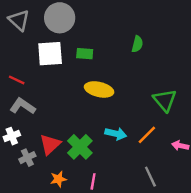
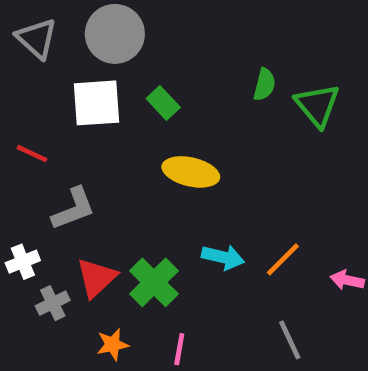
green rectangle: (85, 54) -> (163, 103), turned 42
green triangle: (165, 100) -> (317, 105), moved
gray L-shape: (23, 106) -> (73, 209), moved, turned 125

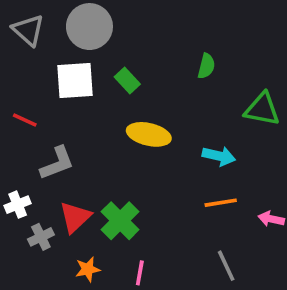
green triangle: (317, 105) -> (262, 109), moved, turned -39
cyan arrow: (223, 257) -> (219, 156), moved
orange line: (283, 259) -> (221, 203), turned 36

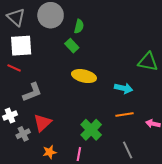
green semicircle: (206, 66) -> (79, 26), moved
white square: (75, 80) -> (21, 46), moved
green cross: (120, 221) -> (91, 130), moved

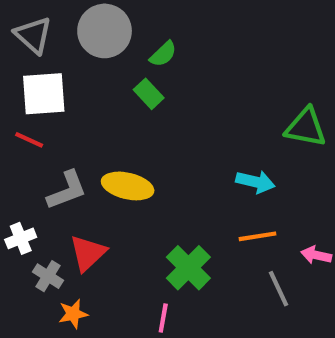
green semicircle: (79, 26) -> (163, 54), turned 32
yellow ellipse: (84, 76) -> (128, 186), moved
gray cross: (23, 134) -> (48, 276), turned -32
gray line: (128, 150) -> (278, 289), moved
orange star: (50, 152) -> (73, 314), moved

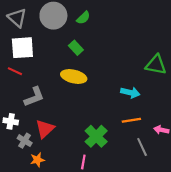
green semicircle: (163, 54) -> (83, 18), moved
yellow ellipse: (128, 186) -> (74, 77), moved
white cross: (21, 238) -> (11, 121), turned 32

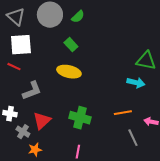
cyan arrow: (130, 93) -> (136, 83), moved
green cross: (96, 136) -> (80, 118), moved, turned -30

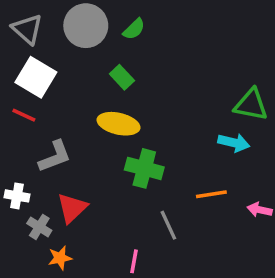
white square: (21, 45) -> (36, 77), turned 35
green cross: (80, 118) -> (144, 168), moved
gray line: (133, 138) -> (168, 225), moved

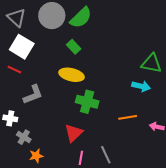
green semicircle: (134, 29) -> (81, 18), size x1.6
red triangle: (72, 208) -> (74, 133), moved
gray line: (168, 225) -> (106, 155), moved

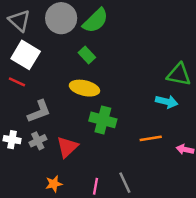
red triangle: (74, 133) -> (67, 147), moved
gray cross: (24, 137) -> (38, 141), moved, turned 32
orange star: (36, 156) -> (54, 184), moved

